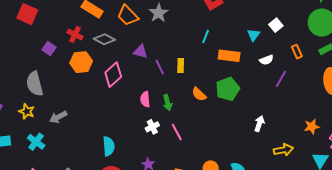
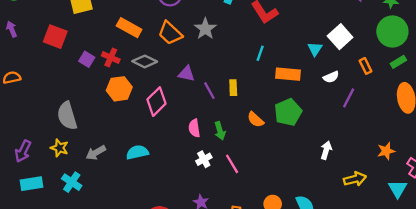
white square: (276, 25) -> (340, 37), size x1.5
purple square: (49, 49) -> (87, 59), moved
cyan semicircle: (109, 146) -> (137, 152), moved, turned -96

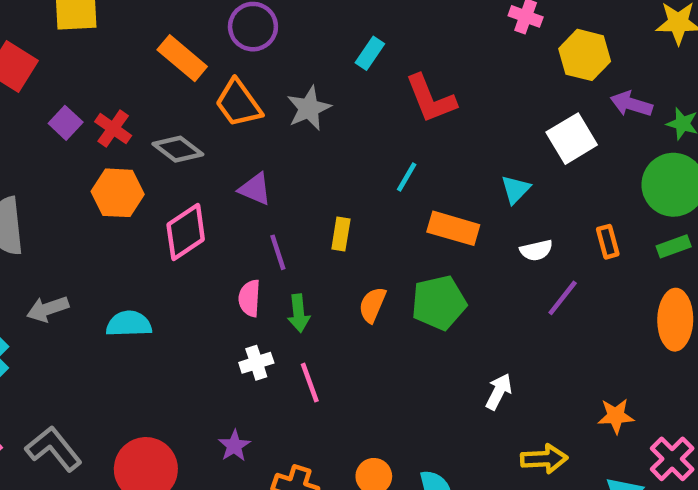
orange rectangle: (129, 28) -> (182, 58), moved
white square: (340, 37) -> (572, 139), moved
purple line: (209, 91) -> (278, 252), moved
orange semicircle: (256, 120) -> (372, 305), turned 60

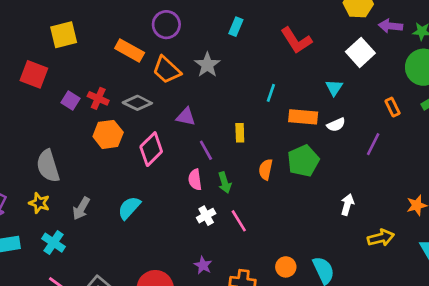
red L-shape: (431, 99) -> (296, 40), moved
white semicircle: (536, 250) -> (336, 125), moved
gray arrow: (48, 309) -> (81, 208), turned -30
cyan semicircle: (129, 324) -> (129, 208), turned -35

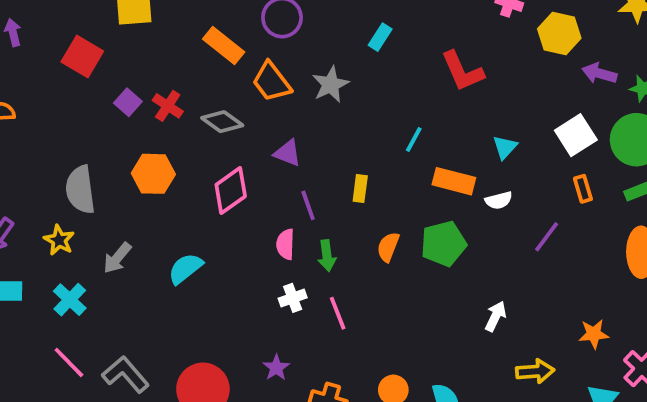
white square: (360, 52) -> (576, 135), moved
orange hexagon: (108, 134) -> (153, 174), moved

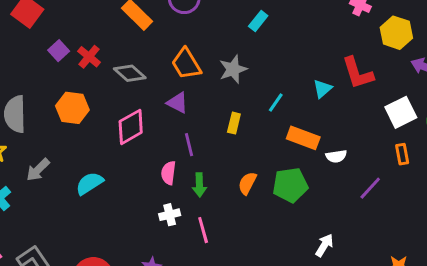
red L-shape: (462, 71) -> (358, 73), moved
orange trapezoid: (272, 82) -> (186, 64), moved
gray star: (330, 84) -> (233, 69), moved
cyan triangle: (505, 147) -> (322, 89), moved
yellow rectangle: (360, 189) -> (234, 123), moved

